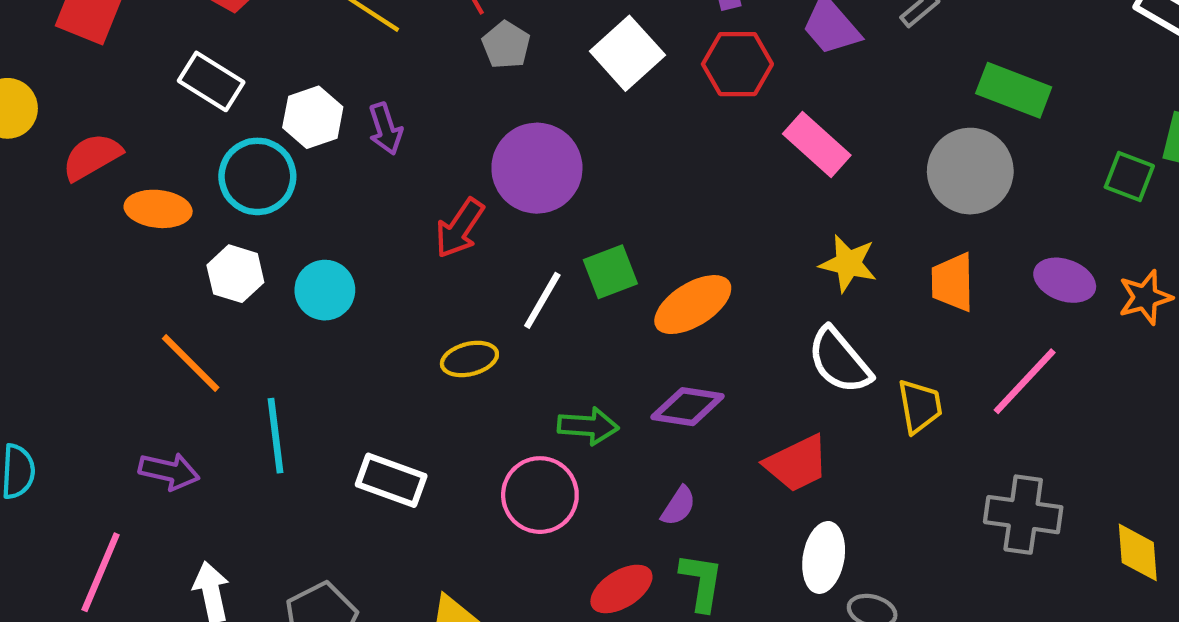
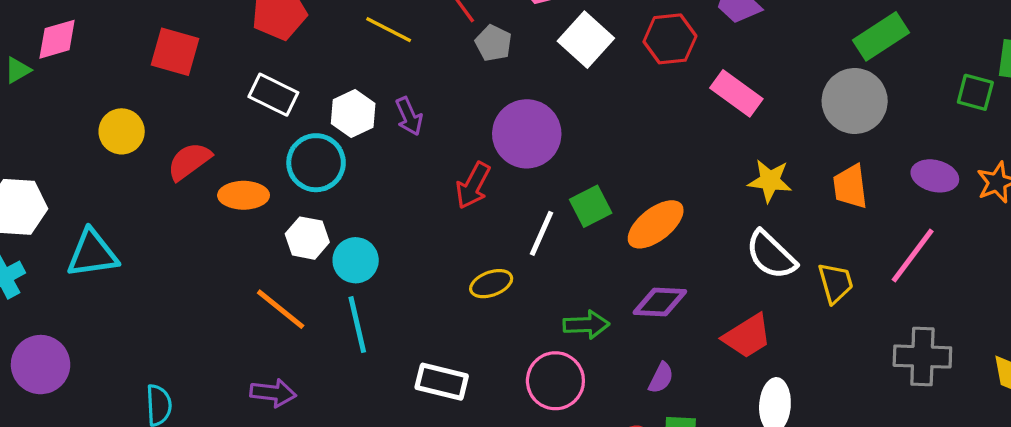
green rectangle: (1014, 90) -> (881, 36), turned -48
cyan circle: (325, 290) -> (356, 260), moved
cyan line: (275, 436) -> (357, 325), moved

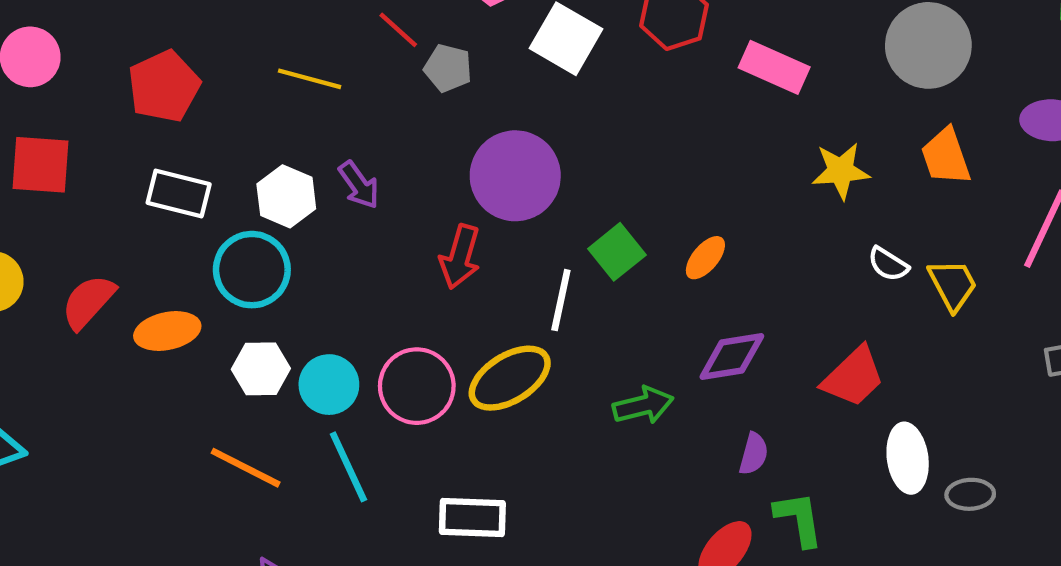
orange ellipse: (656, 224) -> (705, 258), size x0.6
white semicircle: (771, 255) -> (888, 264), moved, size x0.6
yellow ellipse: (491, 284) -> (510, 378), size x1.5
pink circle: (555, 381) -> (417, 386), moved

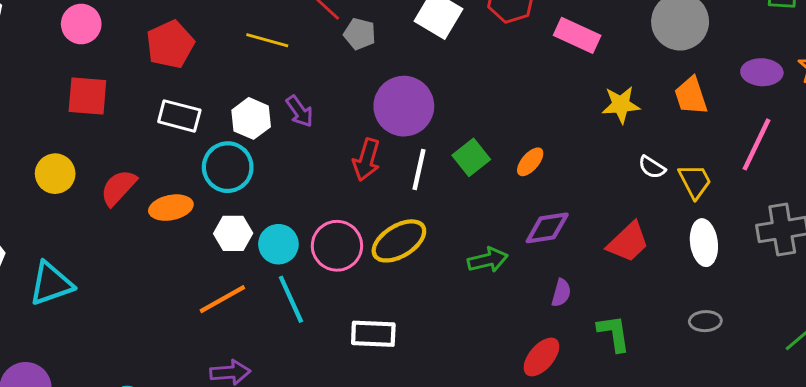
white line: (561, 300) -> (419, 169), moved
white ellipse: (908, 458) -> (704, 243), moved
orange line: (246, 468) -> (222, 299), turned -57
green L-shape: (799, 519) -> (614, 333), moved

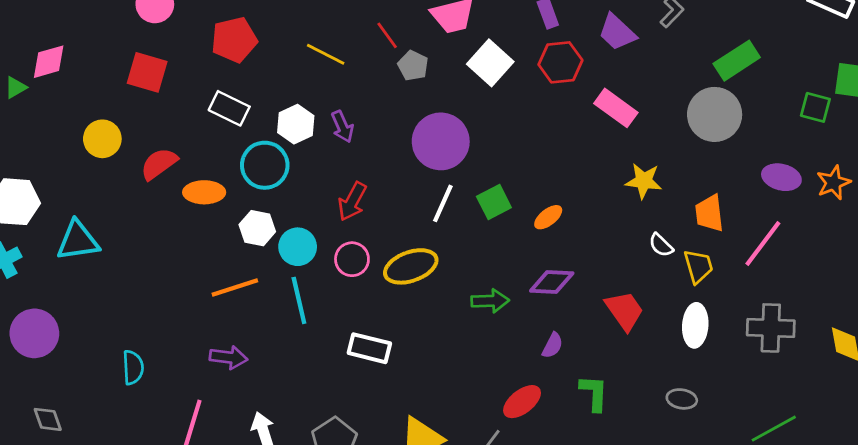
orange trapezoid: (691, 96) -> (709, 213), moved
red arrow: (367, 160) -> (352, 201), moved
red trapezoid: (628, 242) -> (624, 311), turned -93
pink circle: (337, 246) -> (352, 259), size x0.7

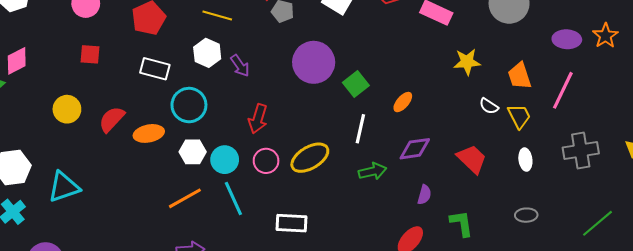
red square: (147, 72) -> (90, 54), size x0.7
white hexagon: (296, 124) -> (207, 53), moved
green square: (494, 202) -> (356, 84), moved
white line: (443, 203) -> (360, 129), moved
white ellipse: (695, 325) -> (525, 160), size x0.7

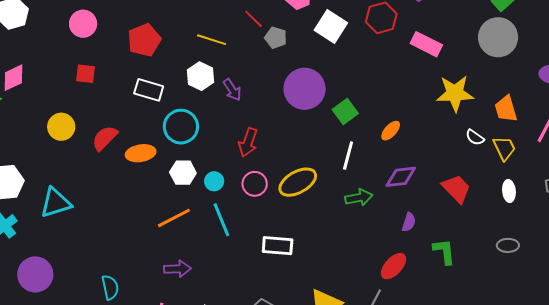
yellow star: (467, 62) -> (455, 93), size x1.4
cyan circle: (225, 160) -> (214, 181), size x0.7

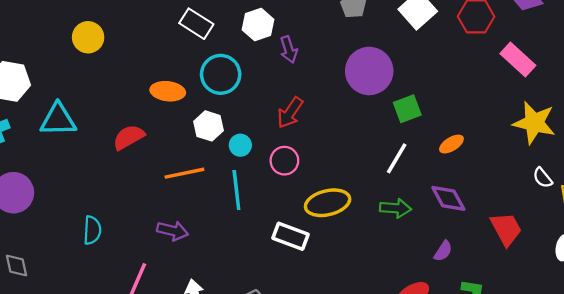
red semicircle: (105, 138) -> (129, 137), moved
purple diamond: (401, 177) -> (448, 198), turned 52
yellow ellipse: (298, 182) -> (328, 203), moved

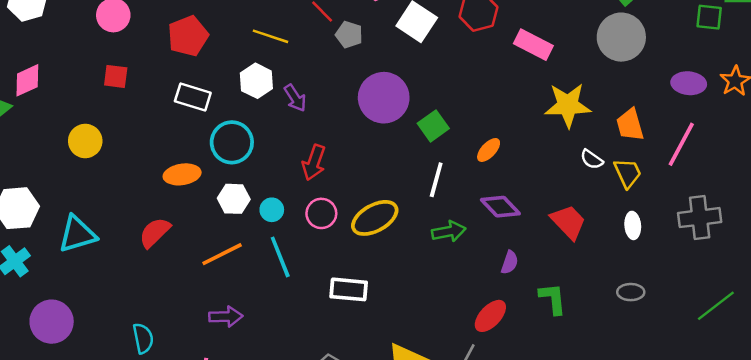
yellow ellipse: (328, 203) -> (375, 218), moved

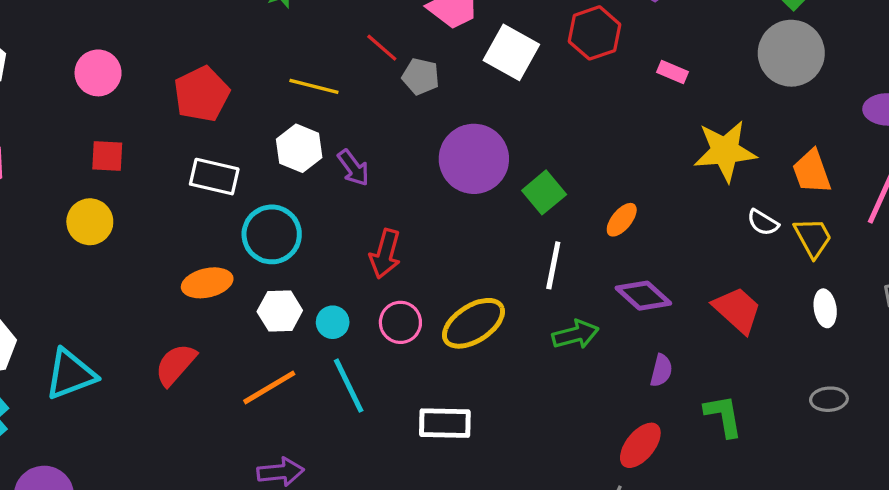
pink rectangle: (533, 45) -> (672, 72), size x0.6
yellow circle: (85, 141) -> (90, 222), moved

